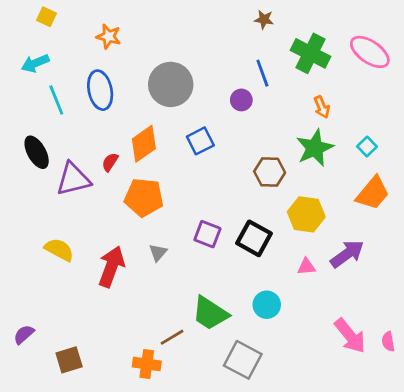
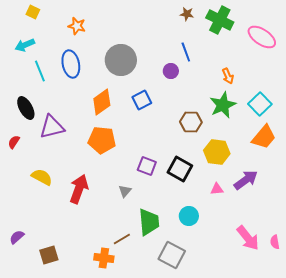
green cross: (311, 53) -> (220, 20), moved
cyan square: (367, 147) -> (260, 104), size x1.6
red semicircle: (110, 162) -> (14, 142), moved
gray triangle: (158, 252) -> (125, 191), moved
green trapezoid: (210, 313) -> (149, 222), turned -128

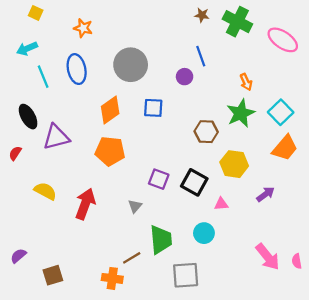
blue square: (142, 100) -> (153, 108), turned 30
purple arrow: (246, 180) -> (265, 194), size x0.7
pink triangle: (217, 189) -> (221, 204), moved
gray square: (172, 255) -> (186, 275), turned -32

